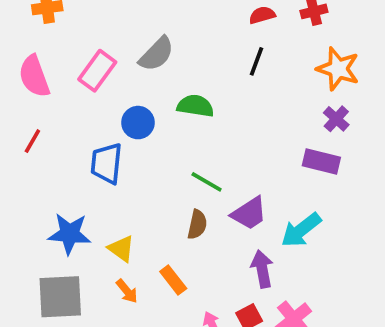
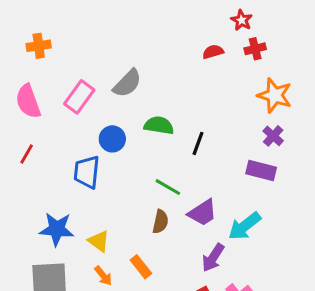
black line: (257, 61) -> (198, 143), moved
purple arrow: (262, 269) -> (213, 258), turned -136

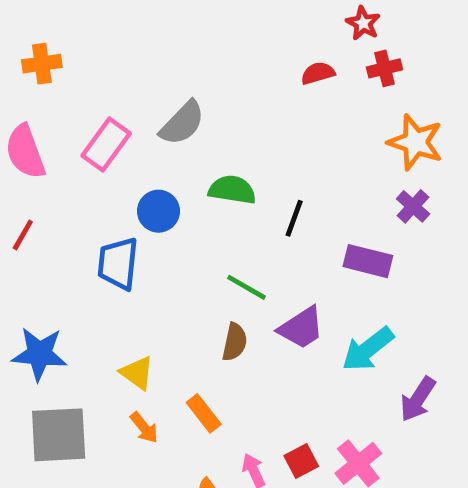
purple rectangle: (261, 171) -> (368, 261), moved
blue star: (57, 229) -> (39, 354), moved
purple arrow: (213, 258) -> (418, 399), moved

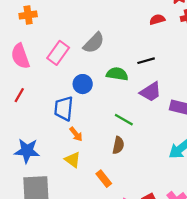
black line: (294, 218) -> (146, 61), moved, turned 54
purple trapezoid: (301, 328) -> (151, 92), moved
orange arrow: (144, 428) -> (76, 134), moved

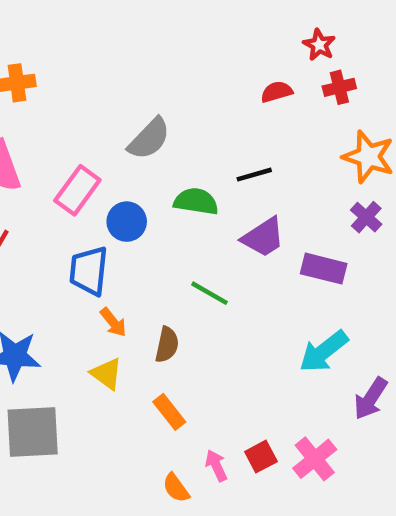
pink rectangle: (58, 53) -> (77, 190), moved
brown semicircle: (118, 145) -> (167, 345), moved

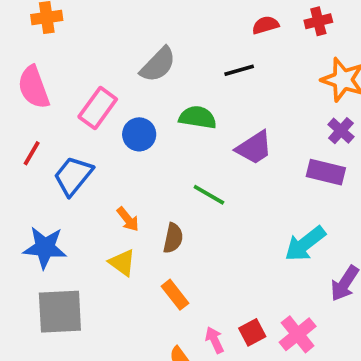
black line: (254, 175) -> (239, 70), moved
purple rectangle: (324, 269) -> (326, 172), moved
blue trapezoid: (89, 271) -> (73, 176), moved, turned 33

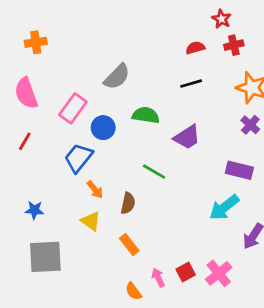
black line: (239, 70) -> (191, 84), moved
purple rectangle: (326, 172) -> (239, 170), moved
blue trapezoid: (73, 176) -> (78, 158), moved
blue star: (45, 248) -> (34, 210), size x0.6

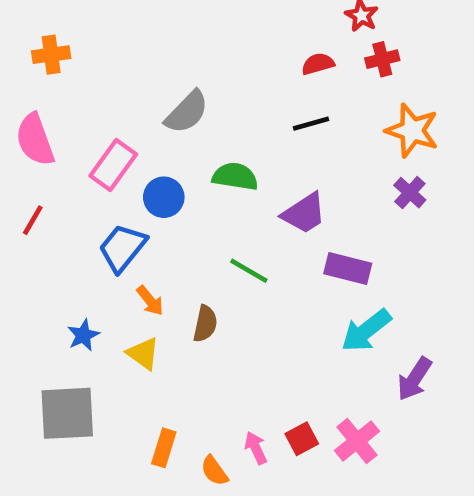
purple rectangle: (239, 170) -> (348, 268), moved
blue star: (34, 210) -> (83, 335), moved, turned -30
orange rectangle: (129, 244) -> (164, 448), moved, turned 55

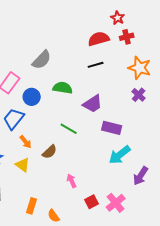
red semicircle: (318, 64) -> (99, 39), size x1.5
brown semicircle: (205, 324) -> (50, 152), turned 35
pink arrow: (256, 448) -> (72, 181), moved

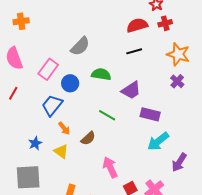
pink arrow: (72, 181) -> (110, 167), size x1.5

